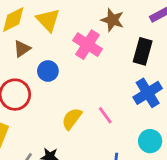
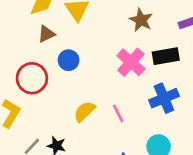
pink cross: (88, 45) -> (131, 62), moved
black rectangle: (143, 51) -> (166, 56), turned 55

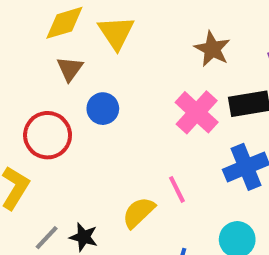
brown triangle: (46, 34) -> (70, 69), turned -30
yellow semicircle: (84, 111) -> (139, 212), moved

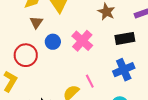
pink cross: (197, 112) -> (82, 41), moved

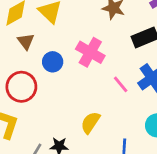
pink line: (90, 81) -> (121, 84), moved

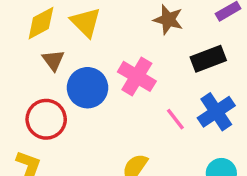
blue circle: (53, 62) -> (88, 88), size x1.5

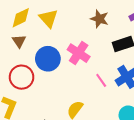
brown triangle: (53, 60) -> (19, 41), moved

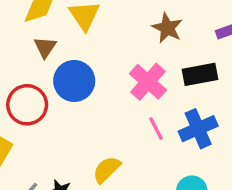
brown triangle: (19, 41) -> (45, 47), moved
pink cross: (79, 53) -> (148, 82), moved

